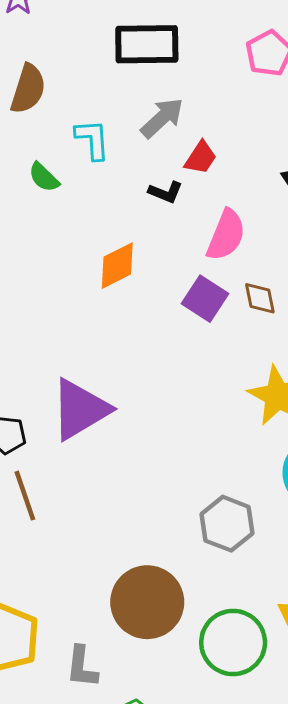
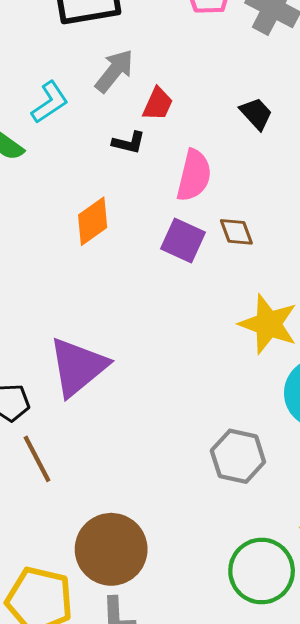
cyan L-shape: (92, 139) -> (50, 102), turned 69
brown circle: (147, 602) -> (111, 549), moved

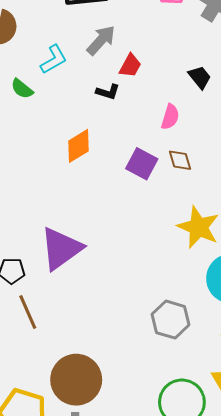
pink semicircle: (194, 175) -> (170, 117), moved, size x0.7

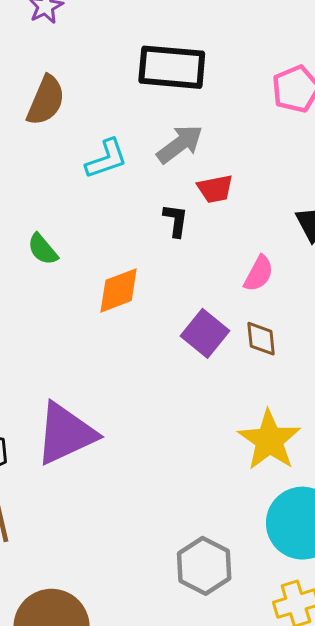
red trapezoid: (130, 66) -> (215, 189), turned 40
green semicircle: (22, 89) -> (43, 249), moved
black L-shape: (108, 92) -> (176, 220), turned -110

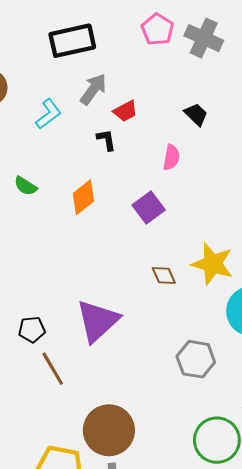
purple square: (205, 333) -> (149, 207), turned 32
brown diamond: (261, 339) -> (164, 276), moved
purple triangle: (66, 434) -> (98, 321), moved

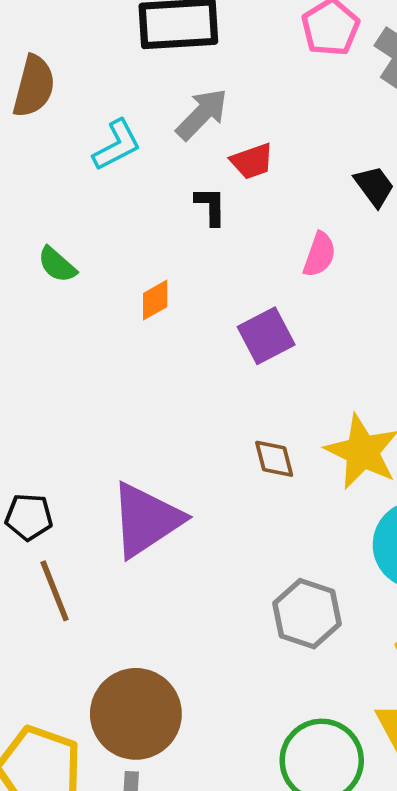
orange diamond: (83, 197) -> (155, 300), size x0.7

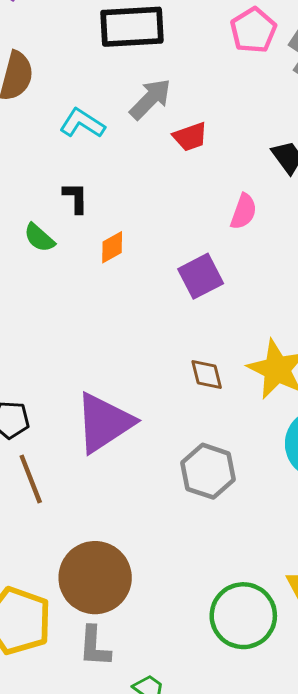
cyan L-shape: (117, 145) -> (82, 123), turned -120
black L-shape: (211, 206) -> (76, 198), moved
green semicircle: (57, 265) -> (39, 238), moved
gray hexagon: (307, 614) -> (208, 471), moved

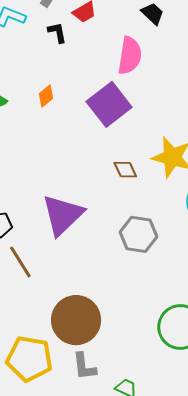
black L-shape: (76, 198) -> (57, 33), moved
pink semicircle: (244, 212) -> (130, 56), size x1.5
purple square: (201, 276) -> (109, 104), size x1.4

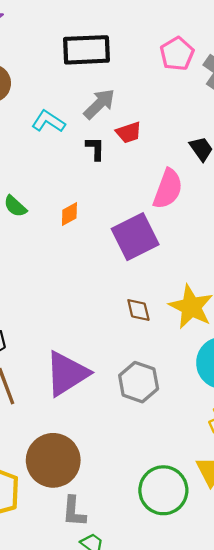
purple triangle: (63, 215) -> (67, 374), moved
gray L-shape: (84, 366) -> (74, 512), moved

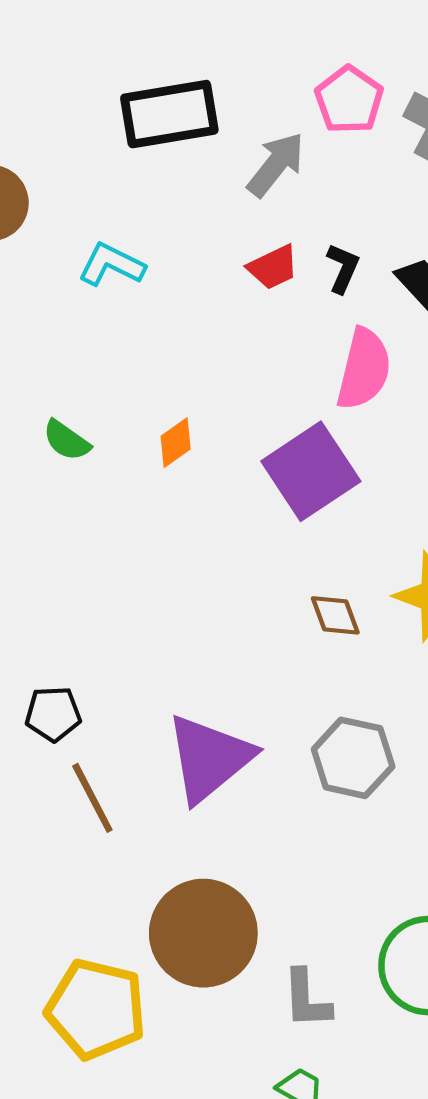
gray arrow: (99, 104) -> (276, 165), moved
black L-shape: (95, 149) -> (343, 268), moved, turned 30
gray L-shape: (74, 512) -> (307, 999), moved

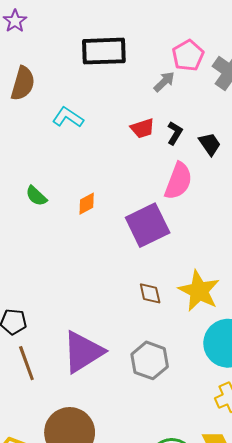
gray arrow: (276, 165) -> (164, 82), moved, size x0.7

